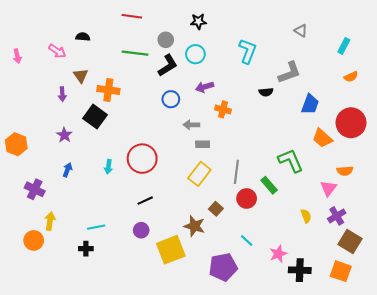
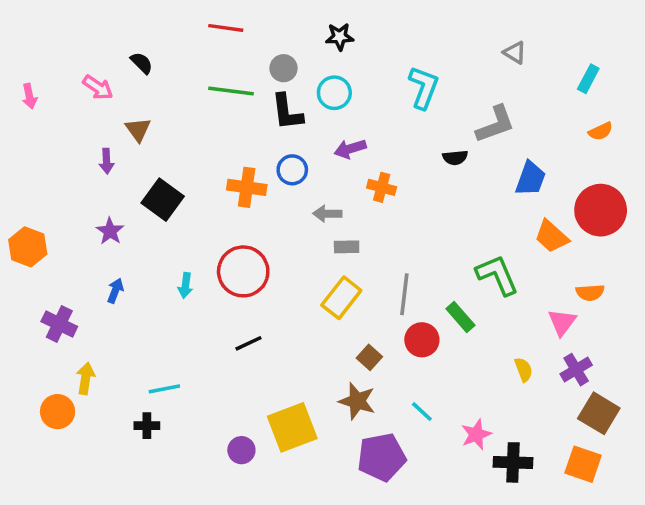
black semicircle: (83, 37) -> (142, 63), turned 40
black L-shape: (168, 65) -> (287, 112), turned 115
orange cross: (108, 90) -> (247, 187), moved
brown star: (194, 226) -> (357, 401), moved
purple circle: (141, 230) -> (241, 450), moved

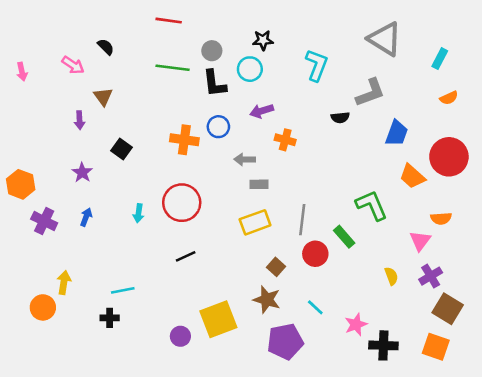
black star: (340, 37) -> (263, 40), moved
gray triangle: (515, 52) -> (385, 39), size x2.0
black square: (163, 200) -> (121, 149), size x0.7
yellow rectangle: (341, 298) -> (255, 222), turned 32
purple cross: (59, 324) -> (44, 221), moved

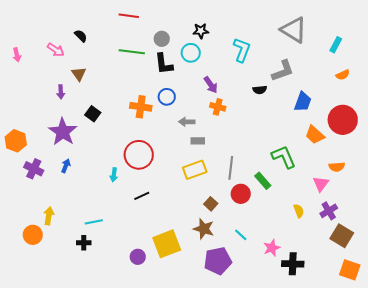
purple arrow: (262, 111) -> (211, 85), moved, turned -108
purple star: (82, 173) -> (63, 132), size x1.8
cyan arrow: (138, 213) -> (114, 175), moved
orange square: (436, 347) -> (350, 270), moved

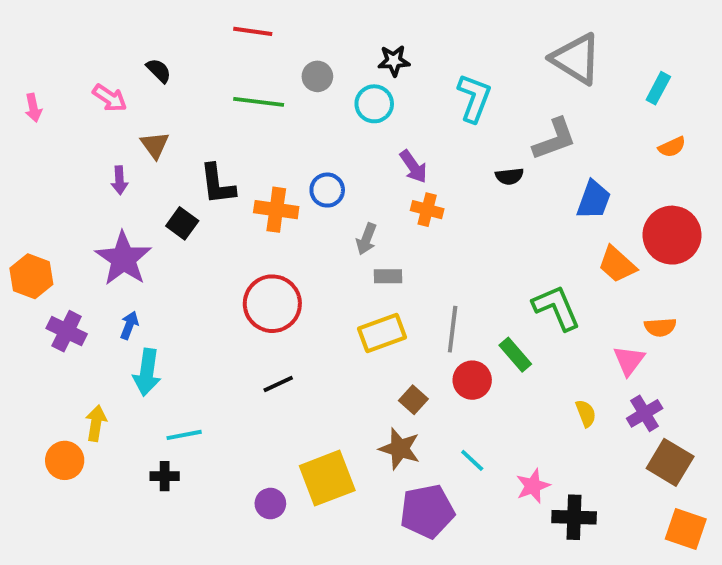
black L-shape: (164, 64) -> (217, 184), moved
gray arrow: (187, 122) -> (366, 239), turned -70
cyan arrow: (114, 175) -> (147, 372), moved, size x1.6

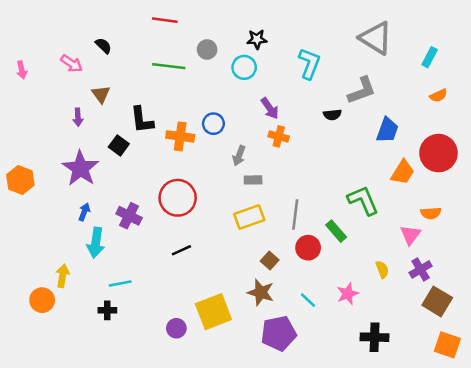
orange trapezoid: (617, 264) -> (403, 172), turned -100
purple cross: (67, 331) -> (129, 216), moved
pink star: (533, 486) -> (348, 294), moved

